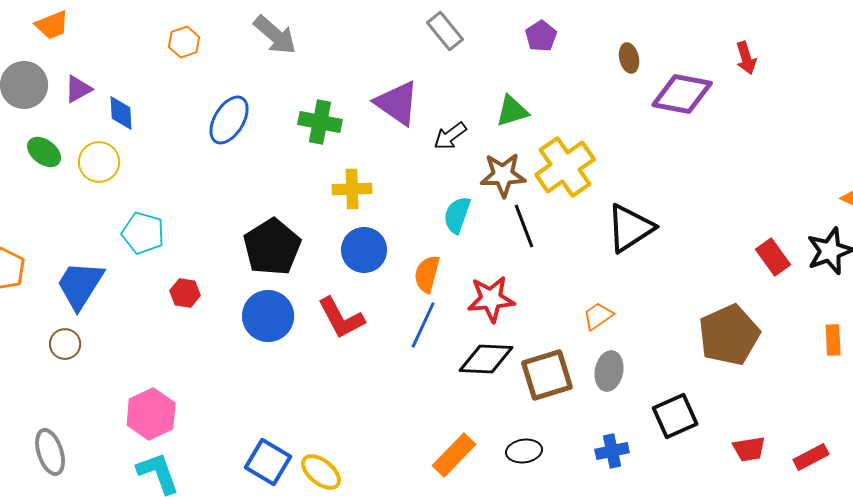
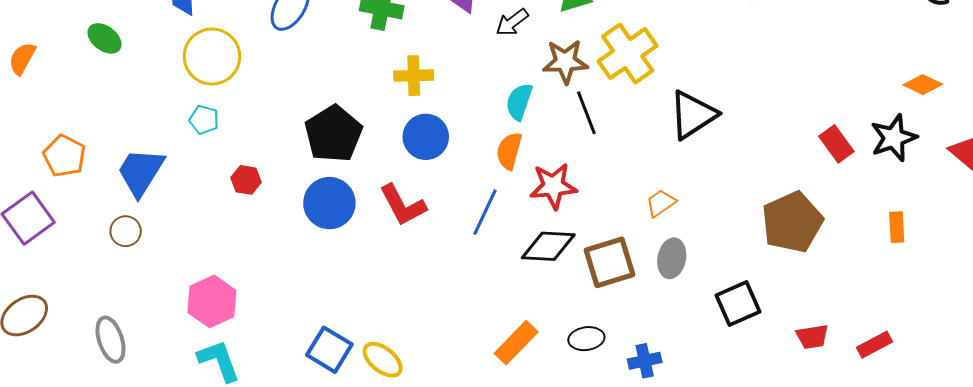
yellow circle: (99, 162) -> (212, 56), moved, size x1.4
cyan pentagon: (143, 233) -> (204, 120), size x0.7
orange semicircle: (427, 274) -> (509, 151), moved
blue cross: (612, 451) -> (645, 361), moved

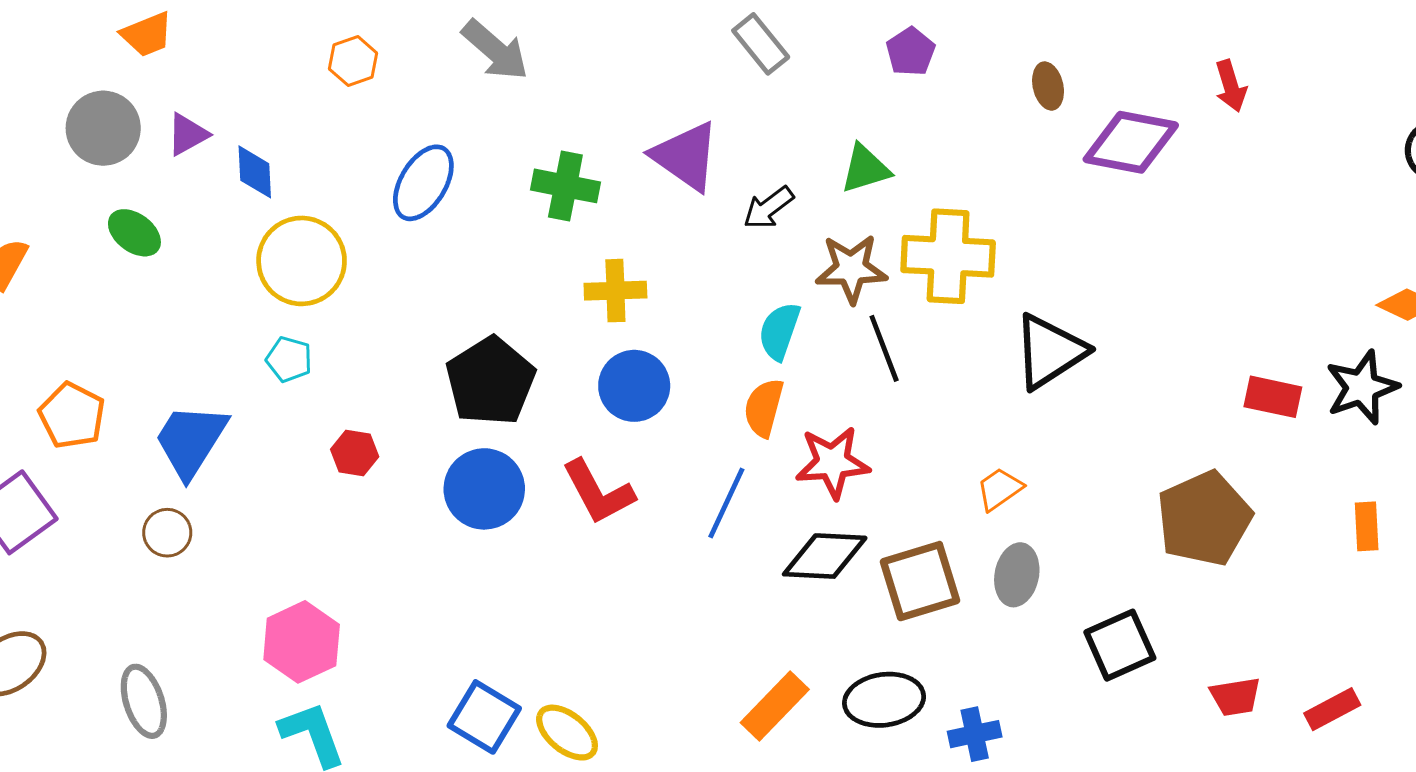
yellow cross: (628, 53) -> (948, 256), turned 38
red rectangle: (836, 144) -> (1273, 397), turned -42
black ellipse: (586, 339) -> (884, 700), size x1.4

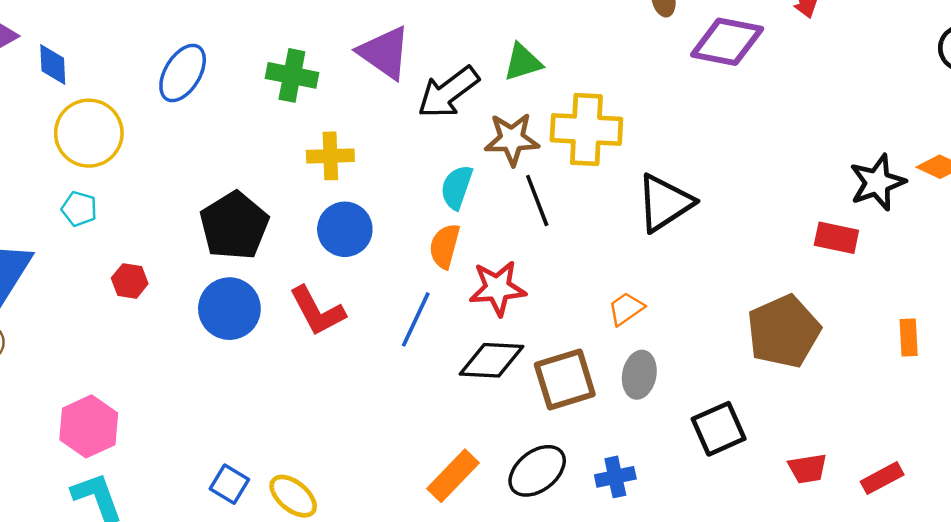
black arrow: (768, 208) -> (448, 92), size x1.6
black star: (1362, 387) -> (877, 182), moved
black ellipse: (884, 700) -> (537, 471), turned -30
blue square: (484, 717) -> (229, 484), size x0.7
blue cross: (975, 734) -> (615, 477), moved

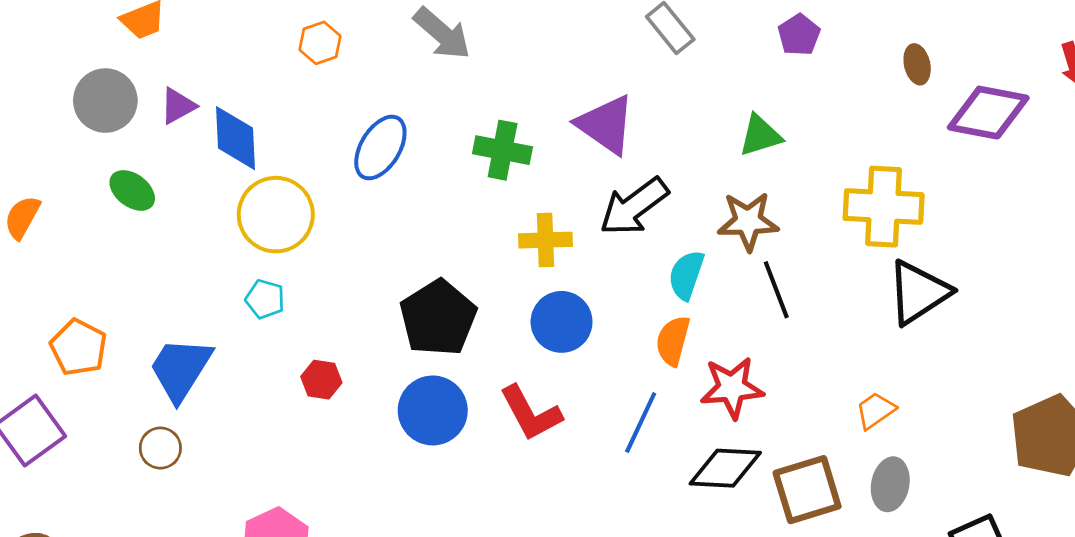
blue diamond: (53, 65) -> (236, 138), size x1.4
black arrow: (448, 92) -> (634, 207), moved
yellow cross: (586, 130) -> (884, 207), moved

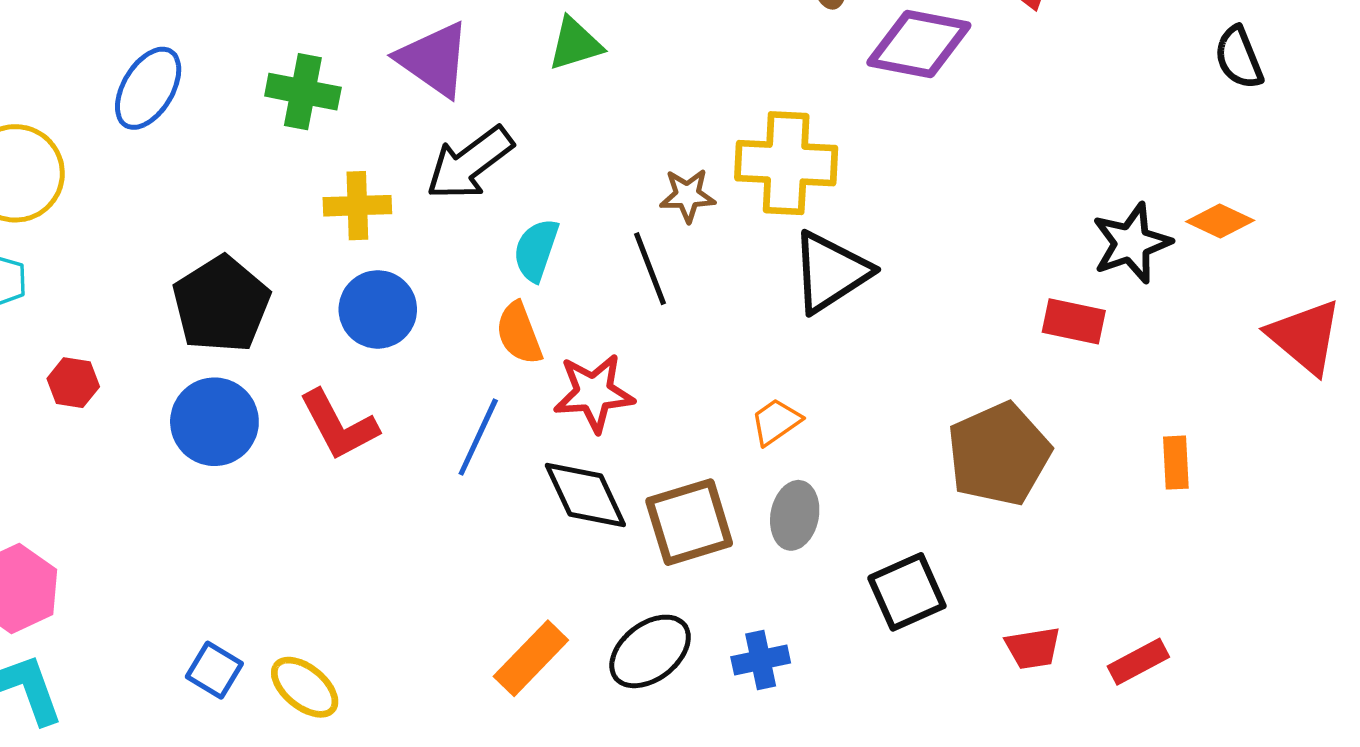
green triangle: (760, 135) -> (575, 44), moved
brown star: (748, 221) -> (687, 195), moved, size x0.7
orange semicircle: (673, 341) -> (519, 333), turned -36
black diamond: (725, 468) -> (585, 495), turned 62

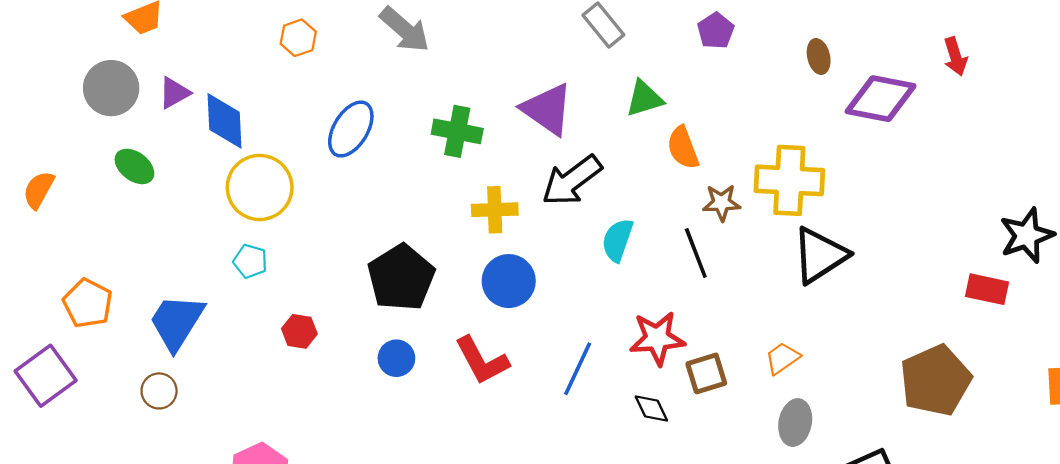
orange semicircle: (519, 333) -> (683, 148), moved
blue circle: (214, 422) -> (396, 358), size x0.6
black diamond: (585, 495) -> (651, 408), size x0.6
brown square: (689, 522) -> (706, 373), moved, size x0.7

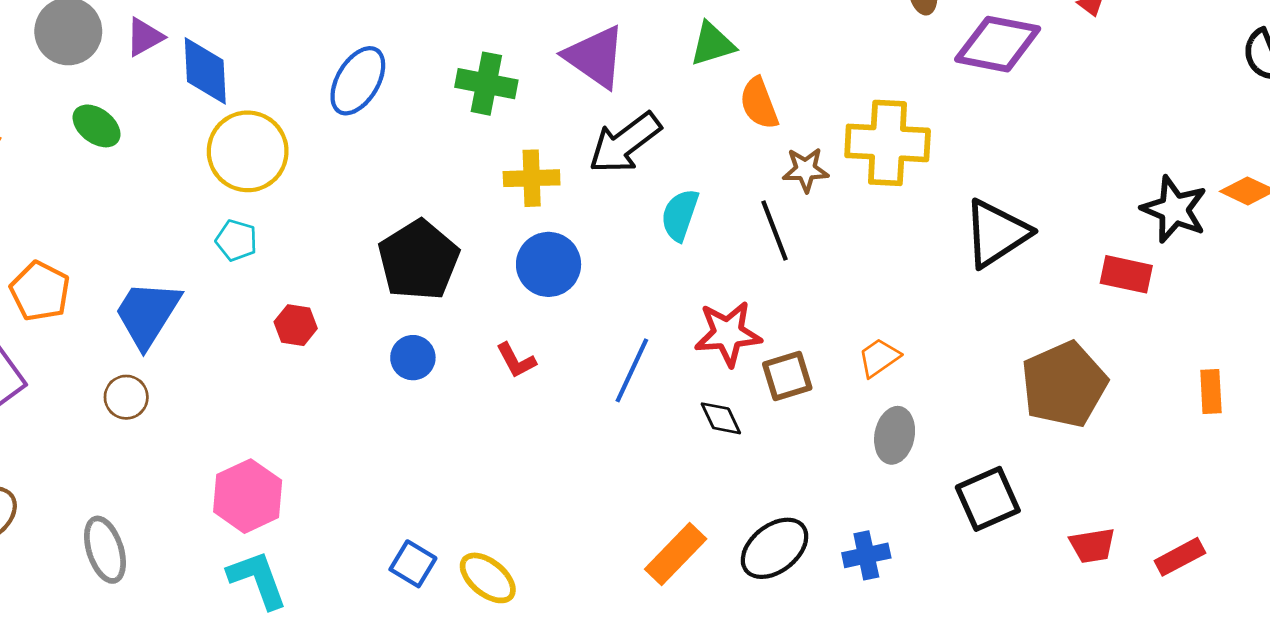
black star: (1027, 235) -> (1174, 209), turned -30
black triangle: (820, 255) -> (996, 233), moved
red L-shape: (482, 361) -> (516, 360), size x0.6

